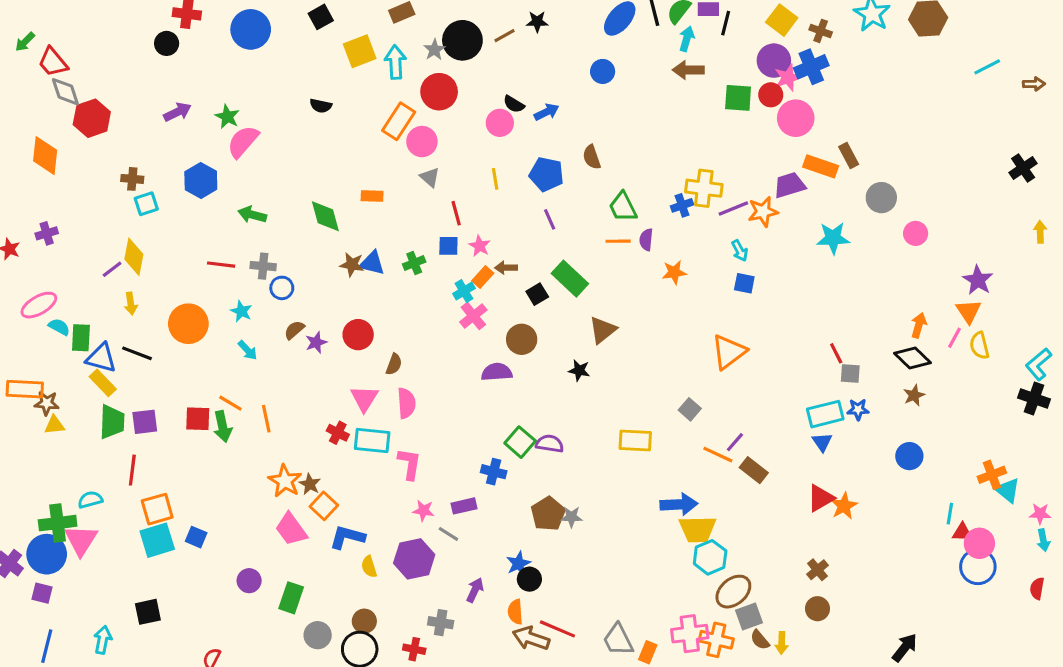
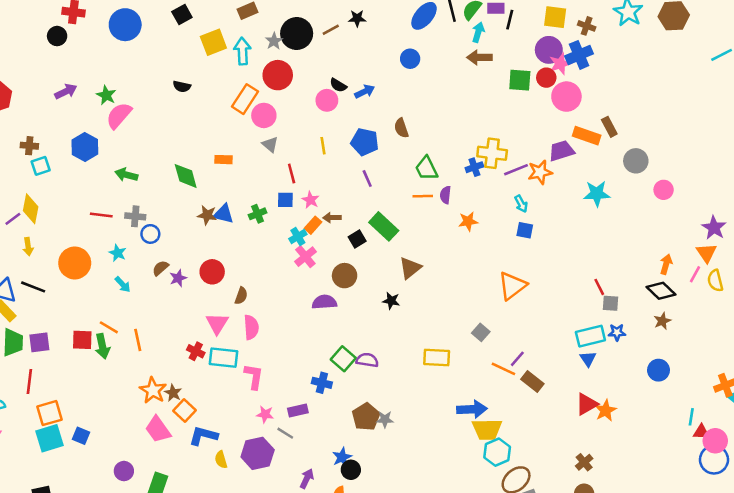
yellow square: (782, 20) -> (555, 17), turned -30

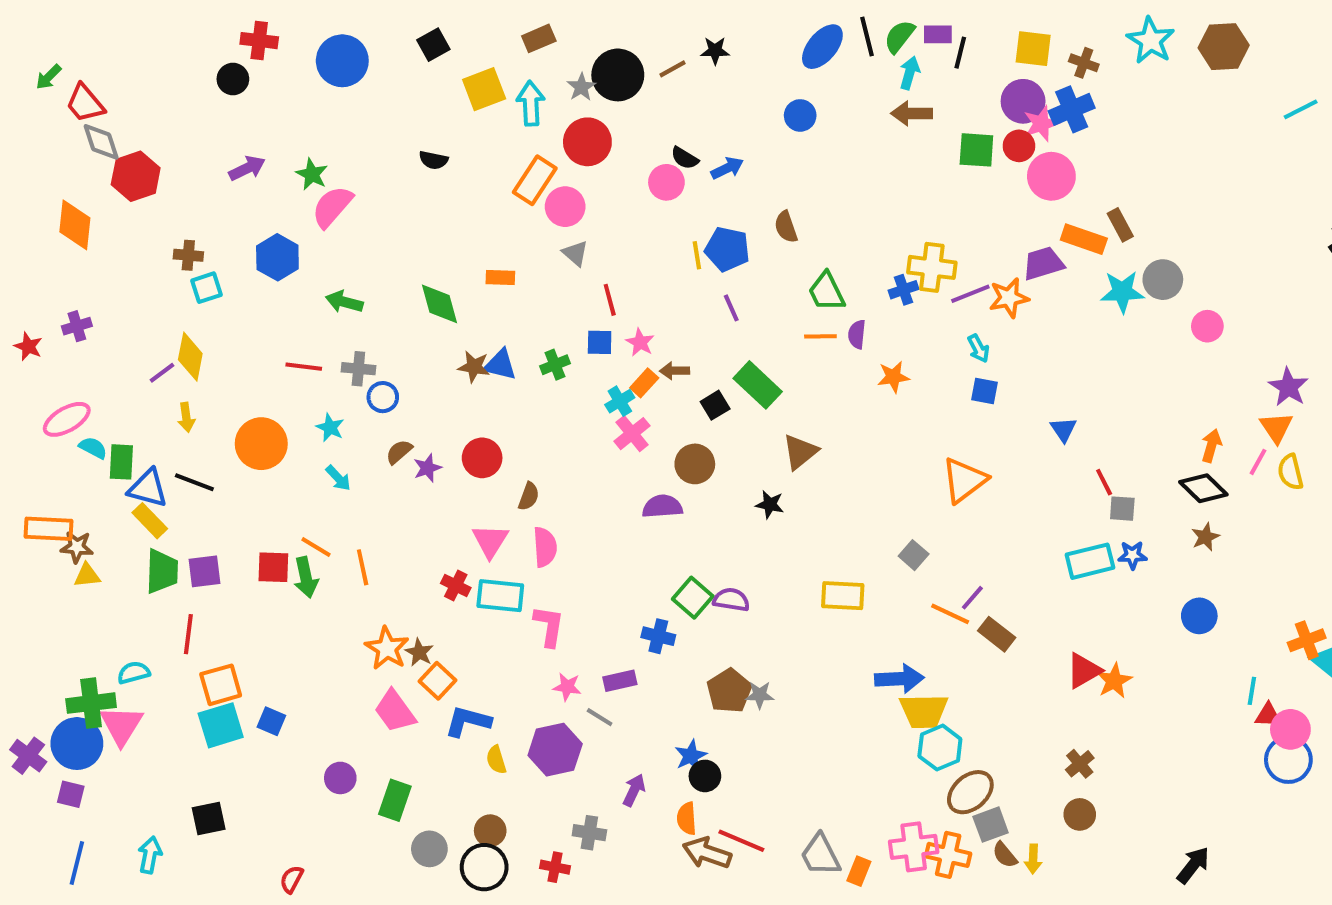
yellow line: (323, 146) -> (697, 255), moved
cyan star: (597, 194) -> (1122, 292), moved
blue triangle: (588, 359) -> (1064, 430), moved

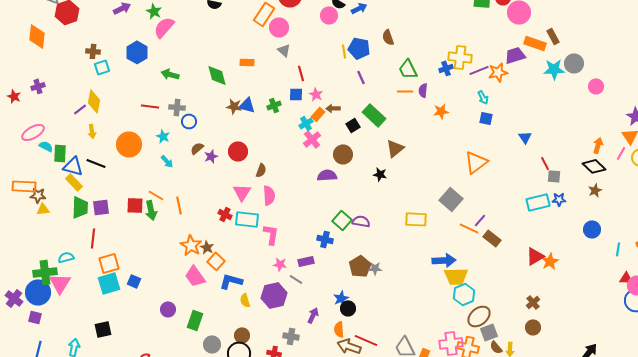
gray square: (914, 555) -> (451, 199), size x1.6
cyan line: (1252, 691) -> (618, 249), moved

